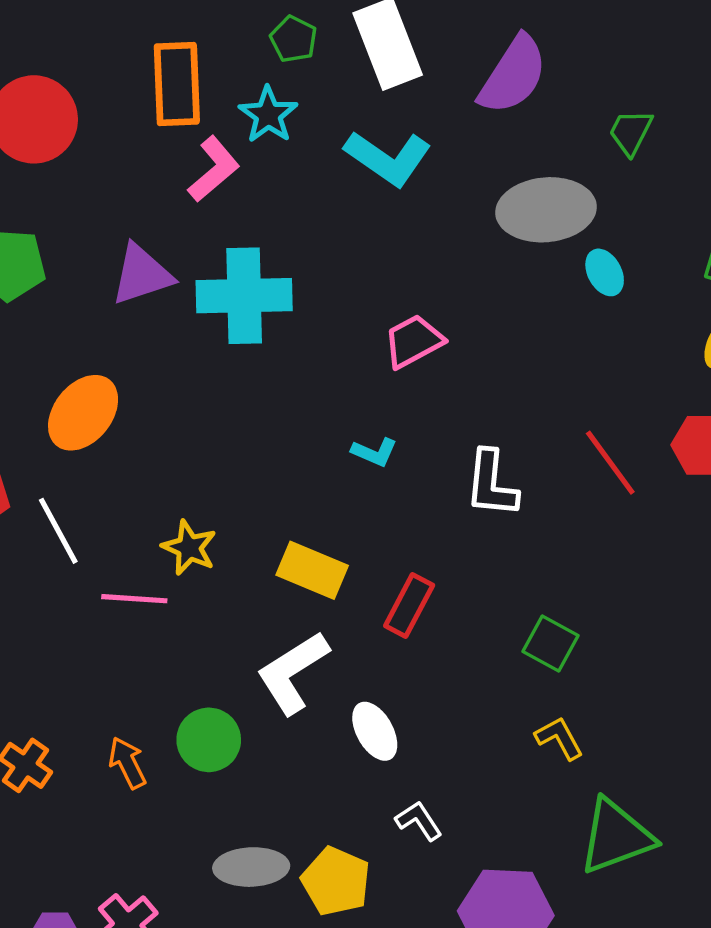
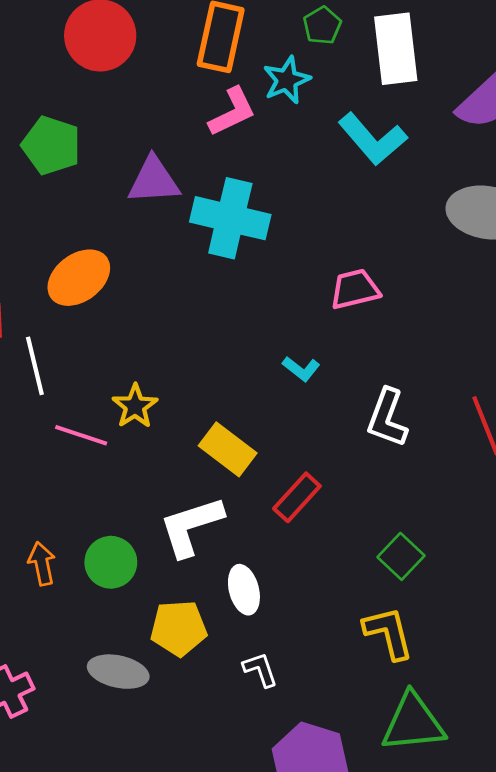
yellow L-shape: (559, 738) -> (388, 633), size x1.4
yellow pentagon: (336, 881) -> (179, 628), moved, turned 30

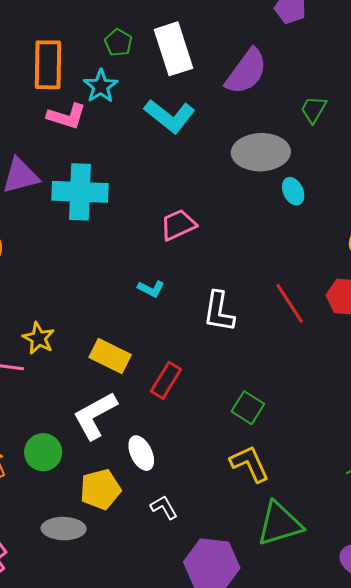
pink L-shape: (232, 112) -> (67, 116), turned 54

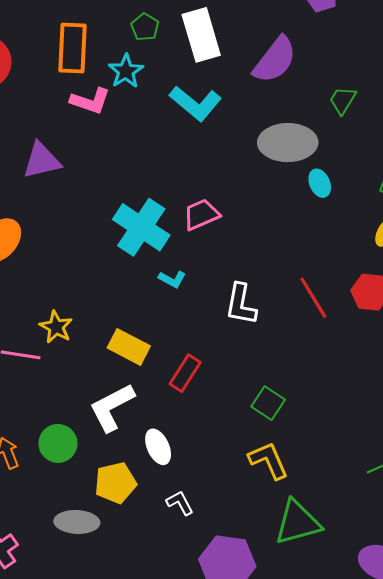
cyan cross: (80, 192) -> (141, 227), moved, turned 30

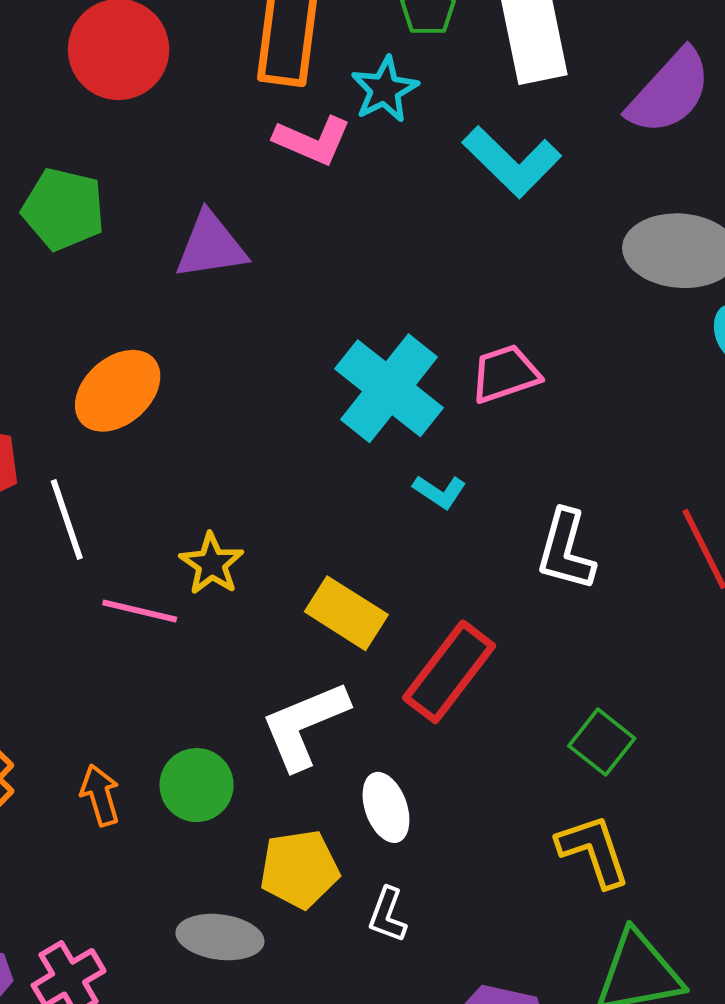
red rectangle: (185, 373) -> (449, 672), size x1.4
white L-shape: (180, 503) -> (387, 915), moved, turned -136

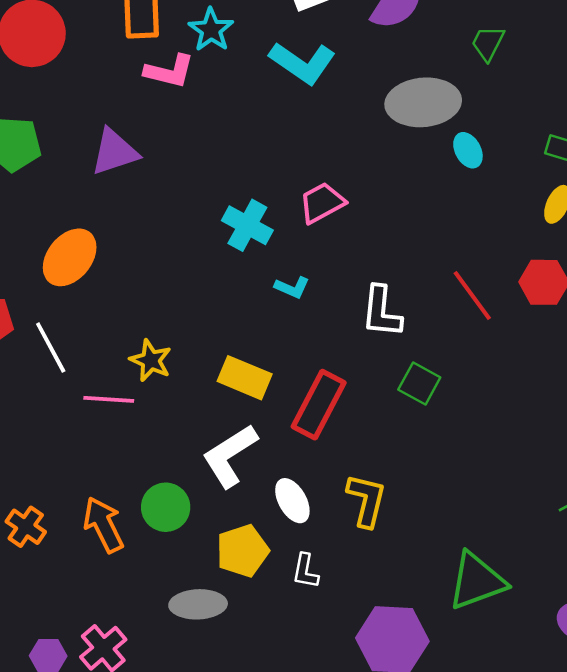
cyan cross: (389, 388) -> (247, 225), size x0.7
green square: (602, 742) -> (419, 384), moved
orange arrow: (100, 795) -> (104, 525), size x1.4
yellow L-shape: (593, 851) -> (366, 500), moved, turned 42

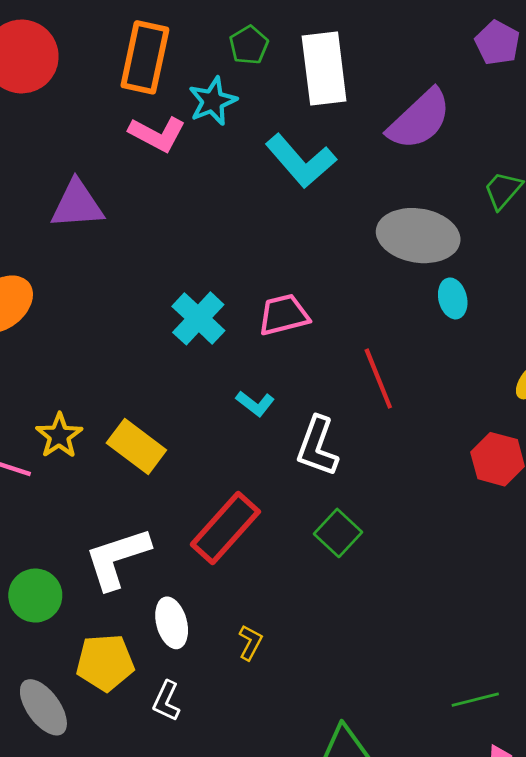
cyan L-shape: (292, 287) -> (255, 404), moved
red line: (472, 295) -> (378, 379), moved
yellow rectangle: (245, 378) -> (136, 446), moved
yellow L-shape: (366, 500) -> (250, 643), size x0.6
gray ellipse: (198, 604) -> (43, 707), turned 42

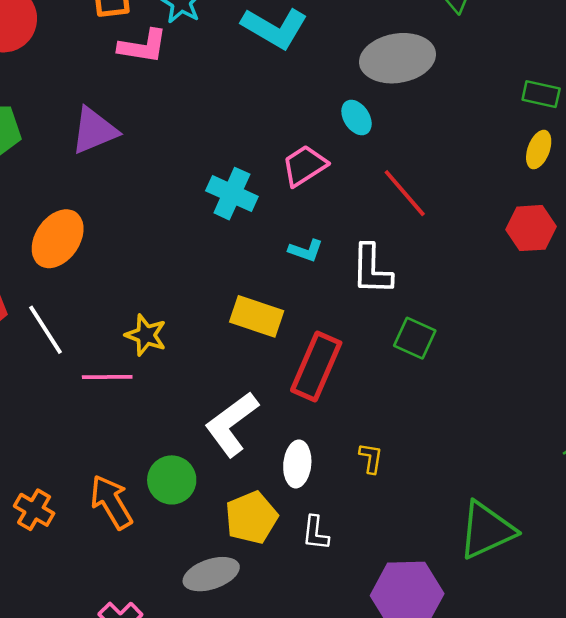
cyan ellipse: (453, 298) -> (357, 117), moved
yellow rectangle: (136, 446) -> (257, 316), moved
white ellipse: (172, 623) -> (297, 464), turned 39
gray ellipse: (43, 707) -> (211, 574), turned -54

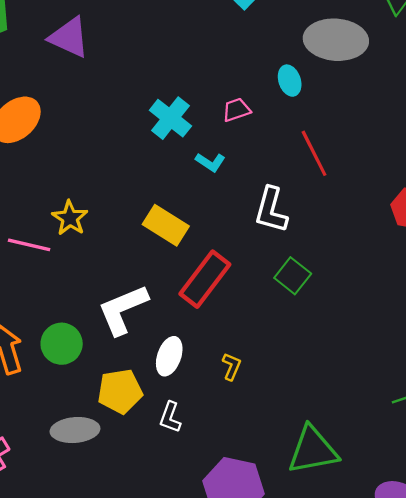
purple triangle: (94, 130) -> (69, 37), turned 33
pink trapezoid: (304, 166) -> (236, 110), size x0.7
cyan L-shape: (306, 250) -> (210, 162), moved

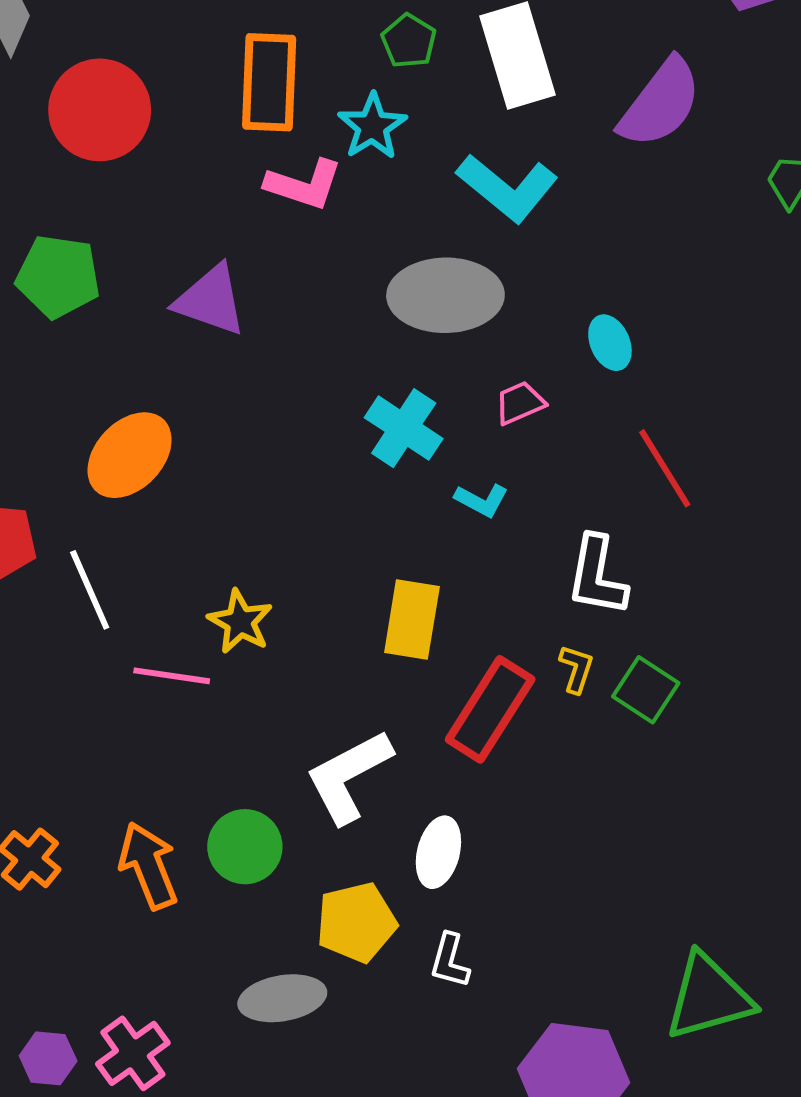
gray ellipse: (336, 40) -> (445, 295), moved
yellow rectangle: (166, 225) -> (412, 620), turned 72
yellow L-shape: (232, 366) -> (576, 669), moved

